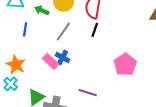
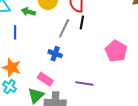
gray line: (63, 32) -> (64, 28), moved
pink rectangle: (51, 61) -> (45, 79), moved

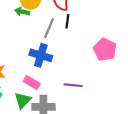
green arrow: (28, 12) -> (22, 12), moved
blue cross: (55, 54) -> (41, 55), size x1.5

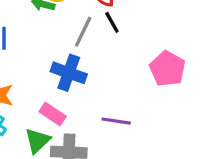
black line: (67, 21) -> (112, 22), turned -40

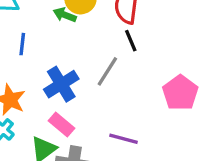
gray line: (83, 32) -> (107, 71), moved
blue cross: (69, 73) -> (61, 84), moved, turned 32

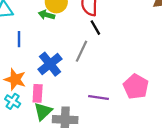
pink pentagon: (180, 93) -> (136, 87), moved
pink rectangle: (62, 125) -> (38, 93), moved, turned 60

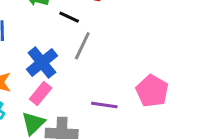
black line: (95, 28) -> (69, 17), moved, turned -35
pink rectangle: (38, 93) -> (41, 93), moved, turned 36

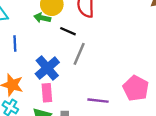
pink rectangle: (41, 93) -> (47, 93), turned -42

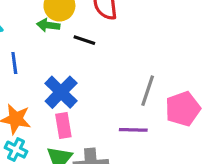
gray line: (79, 54) -> (148, 91), moved
pink pentagon: (136, 88) -> (183, 109), turned 30

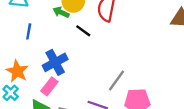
pink rectangle: (63, 126) -> (49, 86), turned 30

